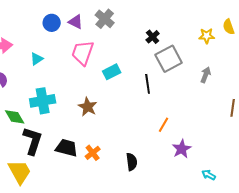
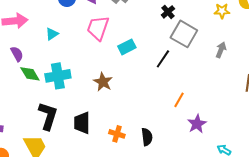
gray square: (169, 59) -> (184, 34), turned -32
black line: (148, 84) -> (163, 59), turned 42
green diamond: (15, 117) -> (30, 74), moved
black trapezoid: (67, 148) -> (82, 123), turned -105
orange cross: (93, 153) -> (117, 134), moved, turned -35

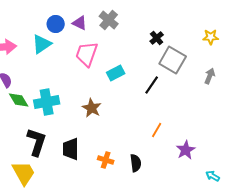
cyan triangle: (52, 34) -> (42, 44), moved, size x1.5
orange line: (179, 100) -> (157, 130), moved

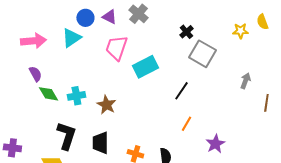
cyan rectangle: (116, 73) -> (145, 67), size x1.4
gray arrow: (210, 76) -> (245, 81), moved
black line: (152, 85) -> (181, 91), moved
cyan cross: (47, 102) -> (76, 96), size x0.7
brown star: (92, 108) -> (106, 105), moved

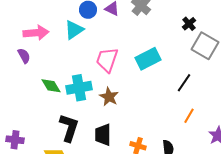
pink trapezoid: (116, 48) -> (107, 60), moved
purple semicircle: (35, 74) -> (24, 56), moved
cyan cross: (76, 96) -> (79, 88), size x1.4

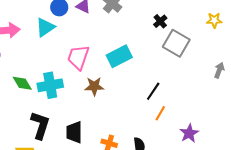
black line: (184, 83) -> (153, 91), moved
brown star: (109, 97) -> (94, 86), moved, turned -30

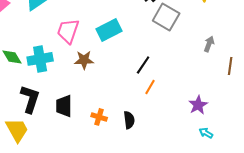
purple star: (189, 133) -> (198, 105), moved

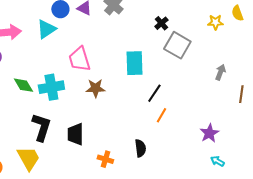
cyan rectangle: (109, 30) -> (134, 63), moved, turned -65
pink trapezoid: (68, 31) -> (79, 59), turned -36
orange cross: (99, 117) -> (105, 159), moved

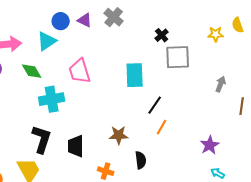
gray square: (177, 45) -> (178, 57), turned -32
green diamond: (23, 85) -> (32, 71), moved
brown star: (95, 88) -> (119, 135), moved

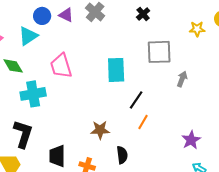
black cross: (162, 35) -> (143, 14), moved
gray arrow: (221, 84) -> (182, 79), moved
black trapezoid: (76, 146) -> (57, 156), moved

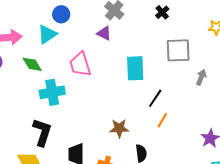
purple triangle: (66, 15) -> (104, 33), moved

